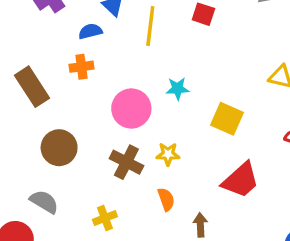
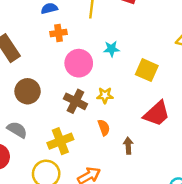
orange cross: (81, 67) -> (59, 33), moved
yellow cross: (105, 218) -> (60, 141), size x1.5

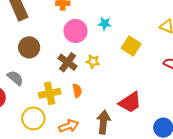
red trapezoid: (157, 114) -> (130, 102), moved
orange semicircle: (104, 128) -> (77, 91), moved
brown arrow: (128, 146) -> (103, 122), moved, size x1.6

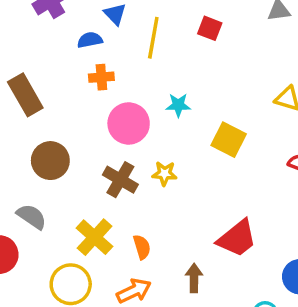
orange semicircle: (77, 91) -> (142, 247), moved
yellow cross: (50, 93) -> (95, 237), turned -30
brown arrow: (103, 122) -> (194, 278), size x0.7

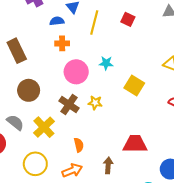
yellow cross: (95, 237) -> (44, 127), moved
red trapezoid: (237, 238) -> (135, 144), turned -145

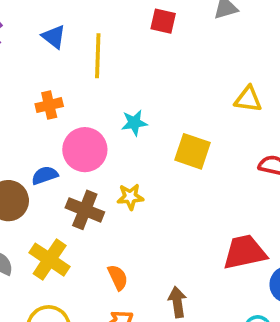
red square: (128, 19) -> (163, 21), moved
blue semicircle: (57, 21) -> (45, 175), moved
red trapezoid: (135, 144) -> (245, 252), moved

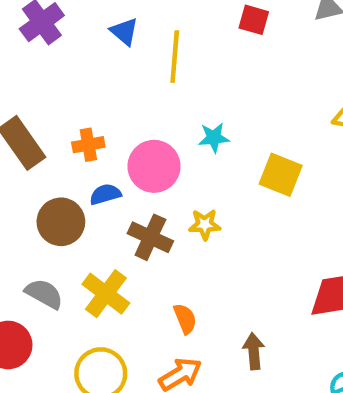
orange cross: (49, 105) -> (88, 145), moved

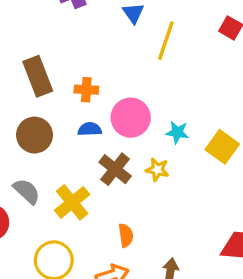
cyan star: (214, 138) -> (177, 132), moved
brown circle: (61, 222) -> (35, 135), moved

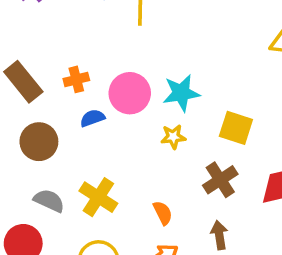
cyan star: (177, 132) -> (181, 93), size x1.5
yellow square: (222, 147) -> (236, 128), moved
brown cross: (115, 169) -> (220, 180), moved, turned 36

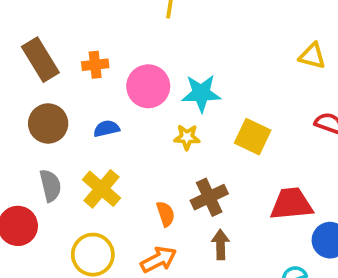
blue semicircle: (92, 118) -> (107, 129), moved
brown cross: (220, 180) -> (209, 197), moved
gray semicircle: (49, 201) -> (50, 186), turned 44

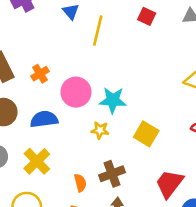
orange cross: (95, 65) -> (40, 74), turned -30
blue semicircle: (107, 129) -> (44, 119), size x1.5
red trapezoid: (291, 204) -> (169, 184), turned -52

